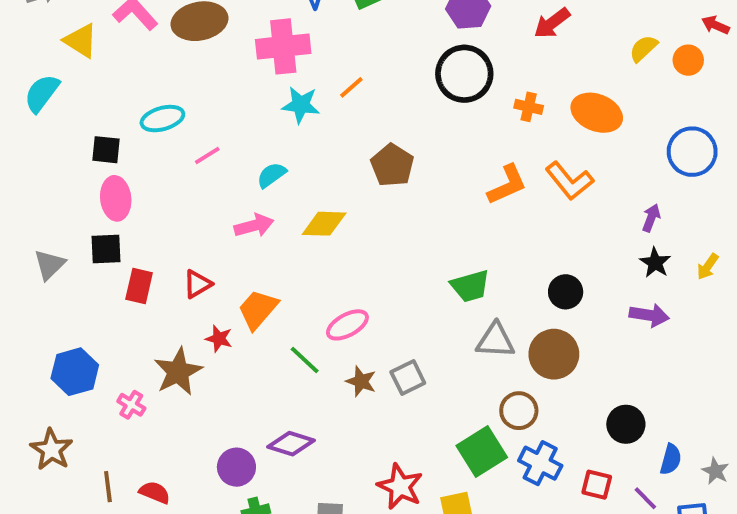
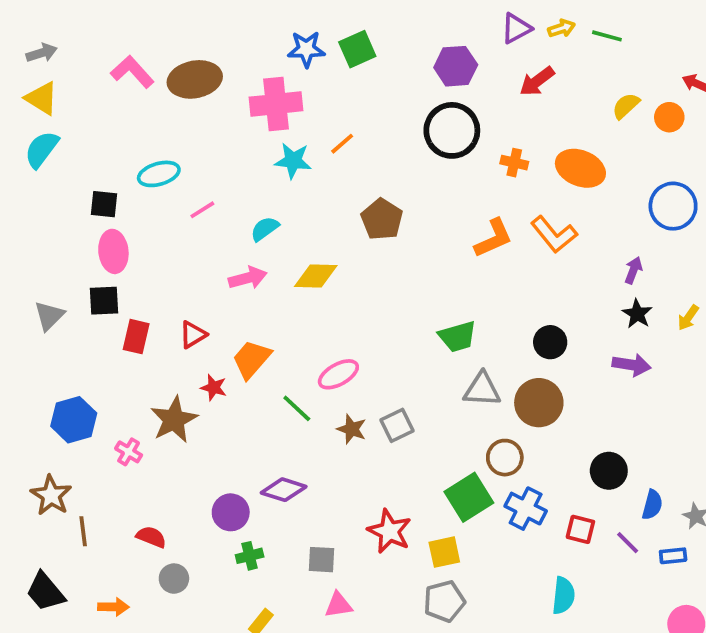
yellow triangle: (81, 41) -> (42, 98), moved
brown line: (108, 487) -> (83, 531), moved

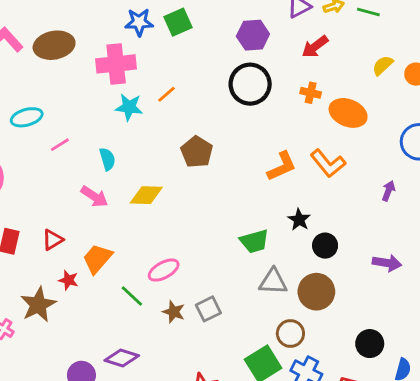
orange cross: (514, 163) -> (311, 93), moved
cyan semicircle: (265, 229) -> (107, 159), turned 110
pink arrow: (248, 278) -> (94, 197), turned 48
black star: (637, 314) -> (299, 220), moved

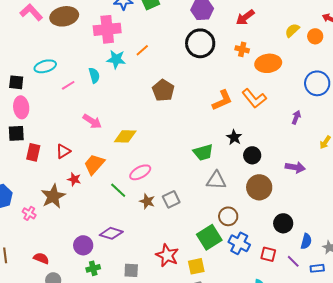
orange ellipse: (348, 113) -> (268, 63), turned -30
cyan semicircle: (107, 159) -> (94, 75), moved
yellow diamond: (146, 195) -> (125, 136), moved
brown circle: (316, 292) -> (259, 187), moved

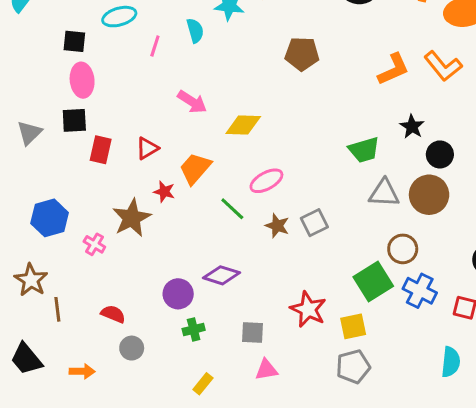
pink line: (68, 85) -> (155, 46), turned -40
brown pentagon: (163, 90) -> (302, 54), turned -30
brown circle: (259, 187) -> (429, 195), moved

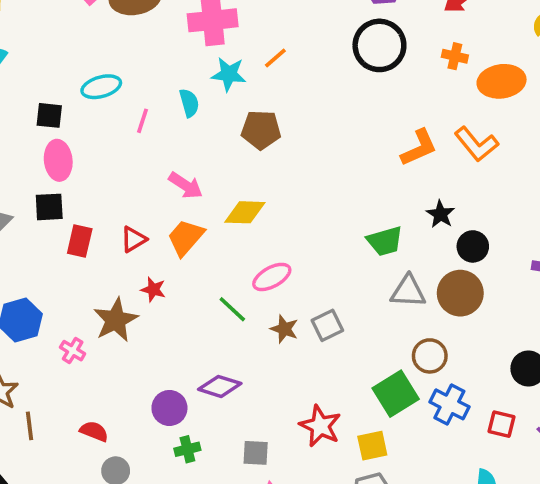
brown pentagon: (302, 54) -> (261, 130), moved
orange trapezoid: (195, 168) -> (186, 237), moved

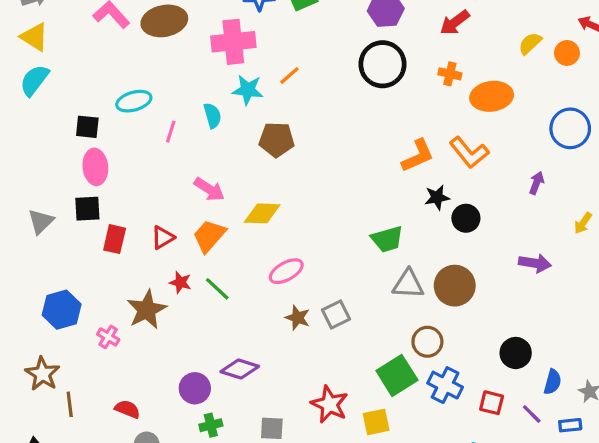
black star: (440, 214) -> (437, 197), moved, turned 30
black circle: (473, 246) -> (466, 218), moved
green line: (232, 309) -> (217, 289), moved

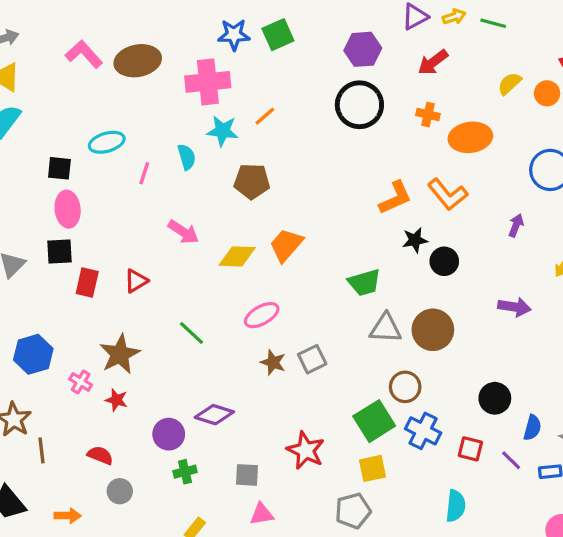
orange trapezoid: (209, 236) -> (286, 245), moved
red star: (180, 282) -> (117, 400), moved
yellow square: (376, 422) -> (373, 468), moved

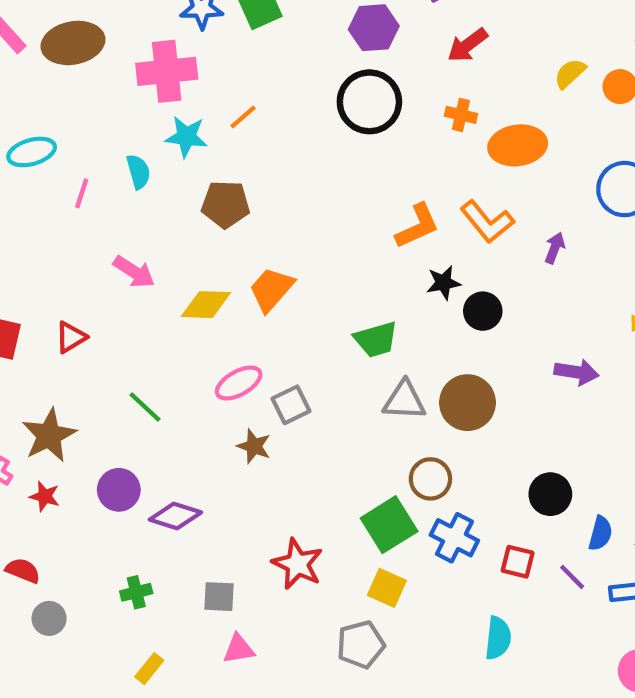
purple arrow: (516, 225) -> (555, 248), moved
gray square: (312, 359) -> (291, 405), moved
purple circle: (169, 434) -> (119, 490), moved
yellow square: (373, 468) -> (387, 588), turned 36

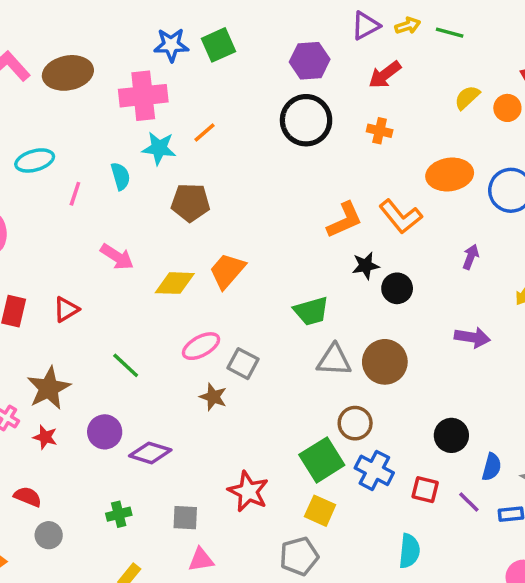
orange ellipse: (518, 145) -> (450, 174), moved
purple arrow: (555, 248) -> (471, 257), moved
gray square: (291, 405) -> (243, 364), turned -36

